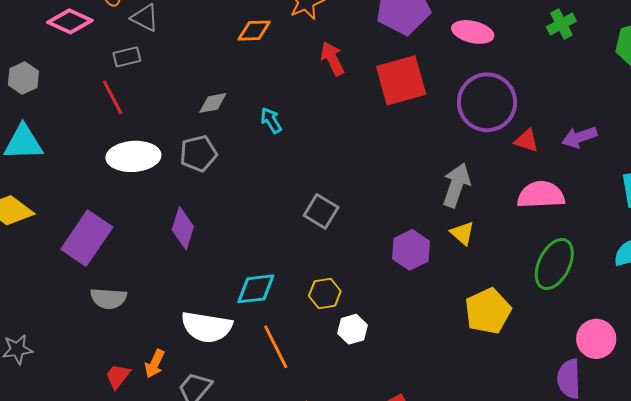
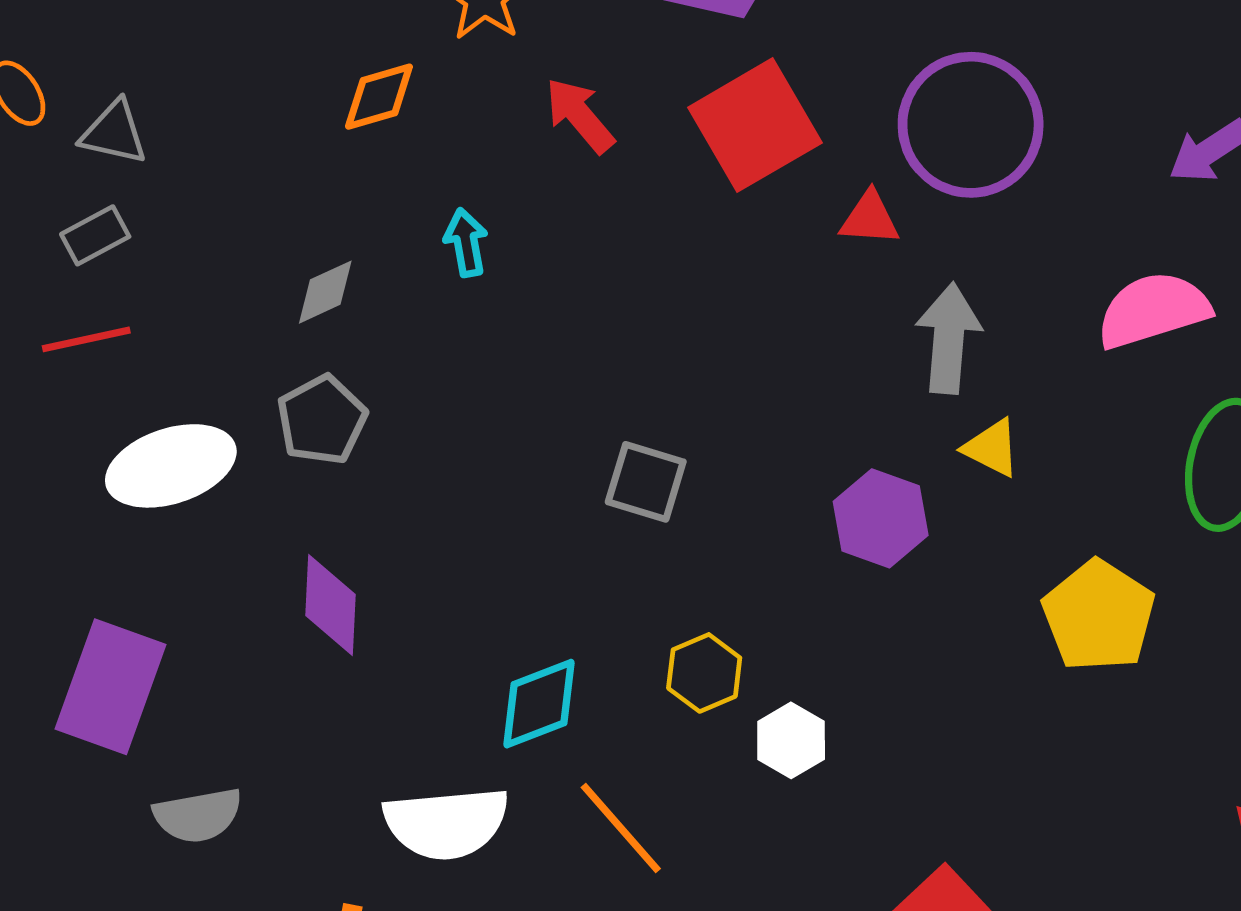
red line: (113, 97) -> (86, 339), turned -60
cyan arrow: (271, 120) -> (466, 242), moved, turned 36
red triangle: (527, 141) -> (870, 218), moved

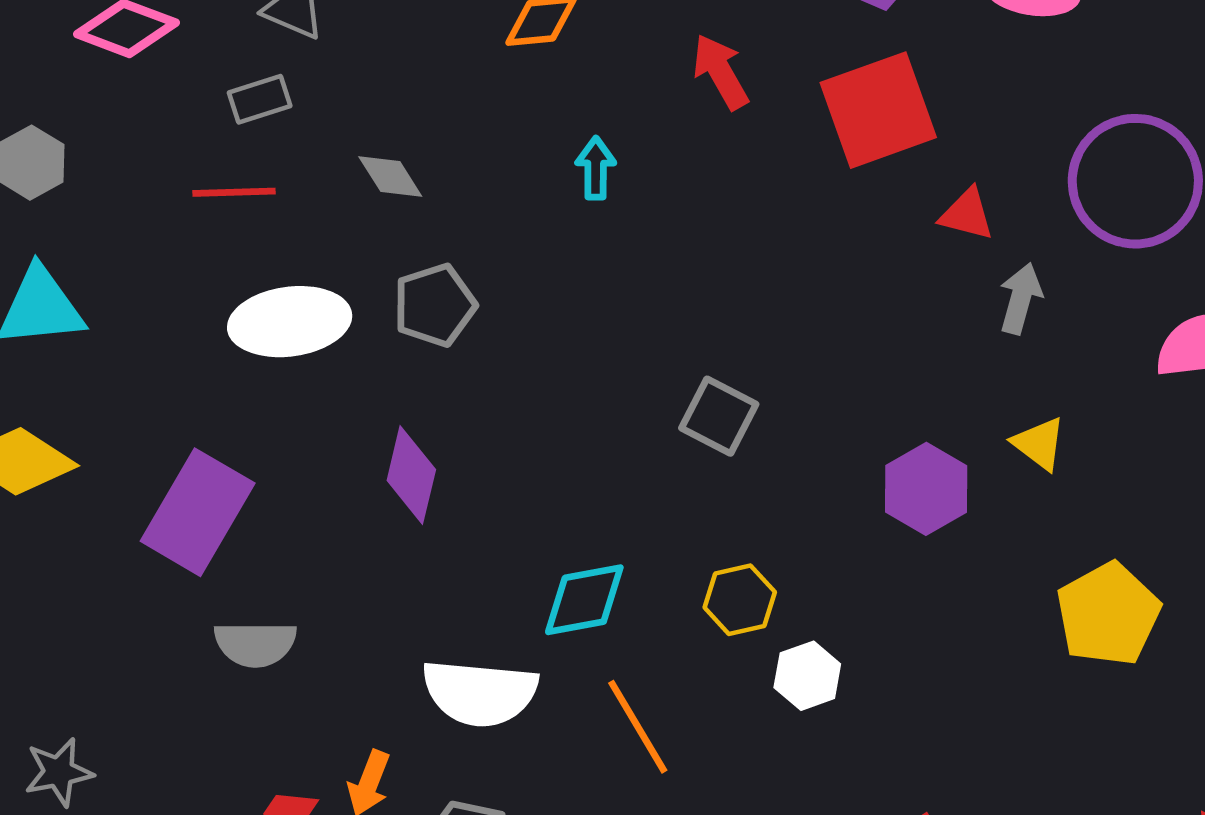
purple circle: (971, 125) -> (1135, 181), moved
gray diamond: (325, 292) -> (390, 177), moved, turned 72
gray arrow: (949, 338) -> (1020, 298), moved, size x0.7

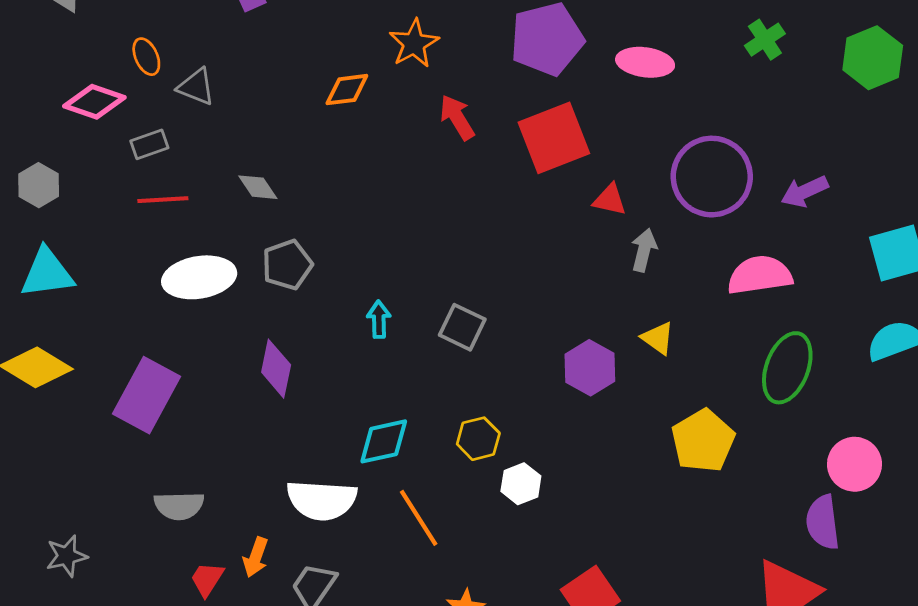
gray rectangle: (260, 99) -> (149, 144), moved
cyan arrow: (596, 168) -> (379, 319), moved
gray semicircle: (255, 644) -> (179, 506), moved

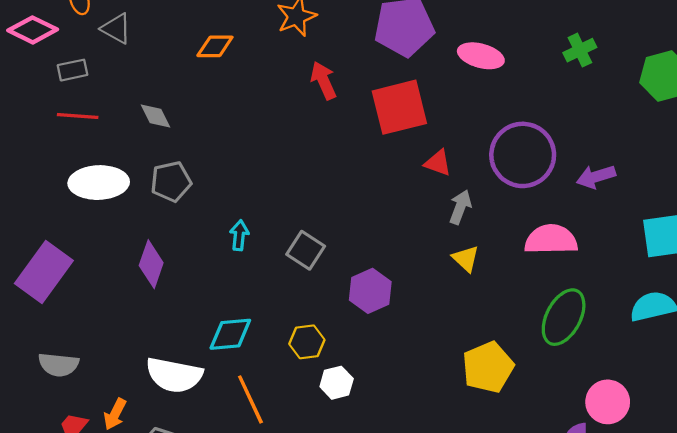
orange diamond: (347, 90) -> (215, 46), moved
yellow triangle: (658, 338) -> (466, 259), moved
purple hexagon: (590, 368) -> (370, 291), moved

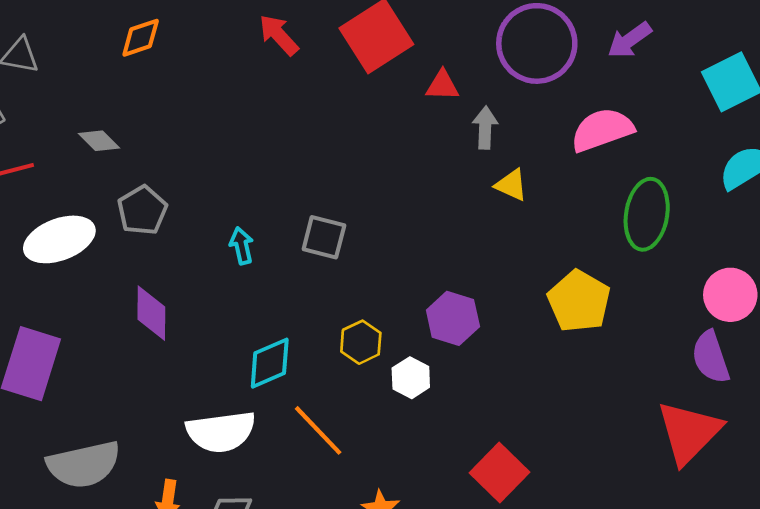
purple hexagon: (370, 291) -> (453, 318), moved
gray semicircle: (59, 365) -> (84, 465), size x1.5

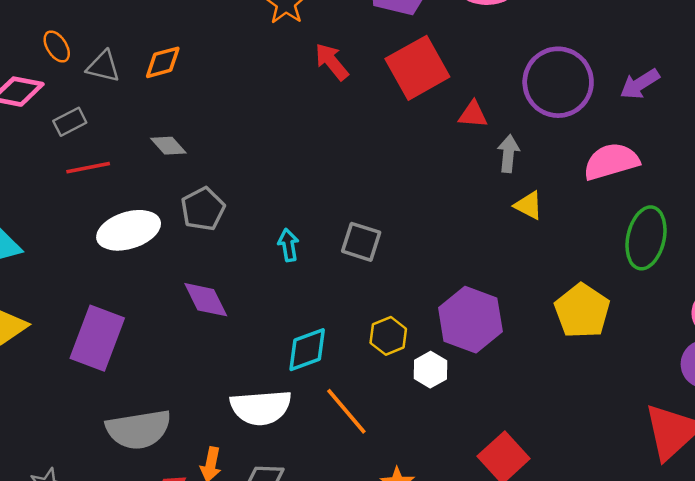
orange diamond: (141, 38) -> (163, 62), moved
purple diamond: (151, 313) -> (206, 300), turned -30
purple hexagon: (453, 318) -> (470, 320), size x1.4

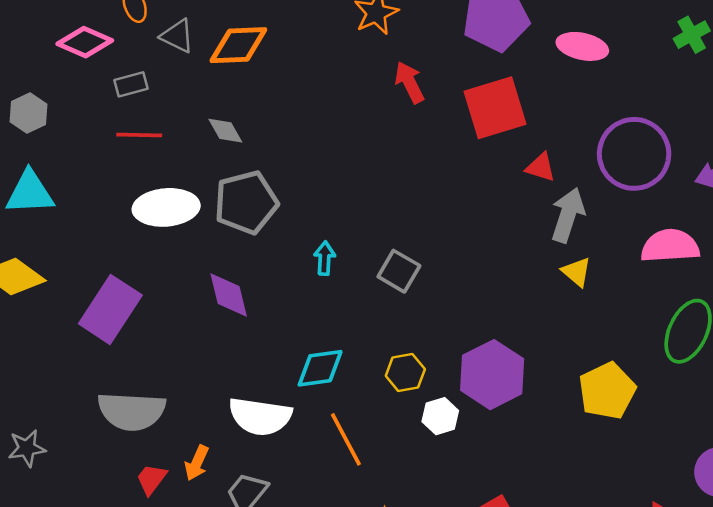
orange diamond: (163, 62) -> (238, 45), size x1.4
gray arrow: (508, 154) -> (568, 215), size x1.4
gray pentagon: (203, 209) -> (246, 202), size x1.4

